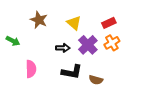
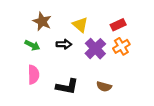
green arrow: (13, 41) -> (32, 45), moved
black arrow: (63, 48) -> (64, 44), moved
black L-shape: (72, 72) -> (67, 87), moved

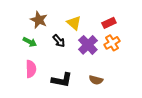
black arrow: (64, 44) -> (59, 41), turned 48

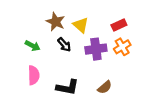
brown star: (39, 20) -> (56, 22), moved
purple cross: (88, 45) -> (96, 49), turned 36
brown semicircle: (96, 80) -> (105, 87), turned -56

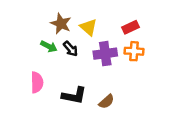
green arrow: (33, 46) -> (49, 46), moved
orange cross: (122, 47) -> (134, 51), turned 35
brown semicircle: (105, 87) -> (106, 102), moved

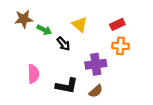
brown star: (61, 24) -> (24, 19), moved, turned -30
green arrow: (49, 46) -> (44, 30), moved
purple cross: (105, 54) -> (96, 64), moved

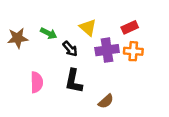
brown star: (24, 19) -> (18, 38), moved
purple cross: (96, 64) -> (107, 50), moved
black L-shape: (67, 86) -> (74, 81), moved, turned 90

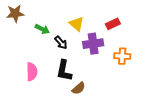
brown star: (18, 38) -> (15, 14), moved
orange cross: (133, 51) -> (122, 56), moved
brown semicircle: (106, 101) -> (79, 88), moved

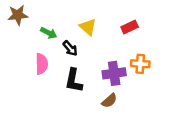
purple cross: (93, 44) -> (114, 73), moved
pink semicircle: (32, 72) -> (42, 64), moved
brown semicircle: (79, 88) -> (109, 101), moved

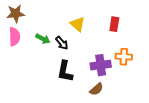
red rectangle: (130, 27) -> (114, 24), turned -56
green arrow: (49, 33) -> (43, 39), moved
pink semicircle: (42, 64) -> (15, 37), moved

